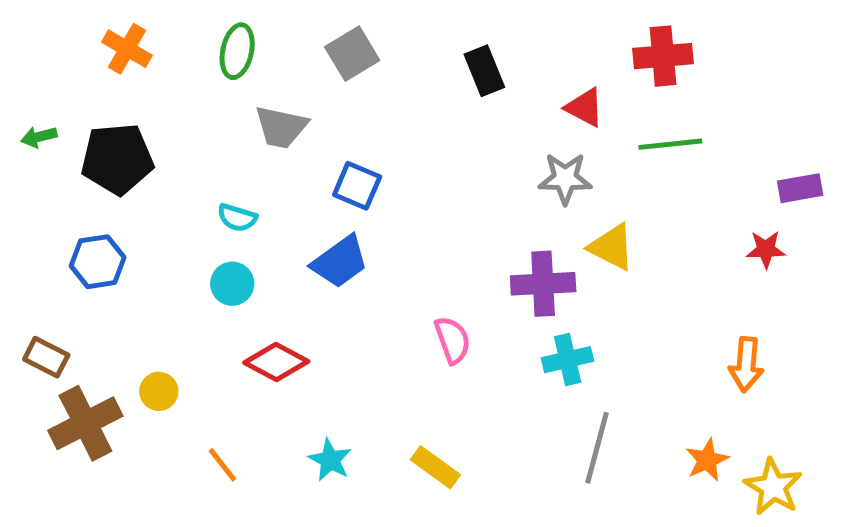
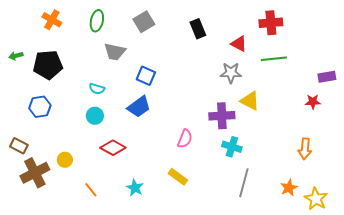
pink semicircle: (453, 340) -> (185, 139), turned 42
cyan cross: (568, 360) -> (232, 147), turned 30
yellow rectangle: (435, 467) -> (178, 177), moved

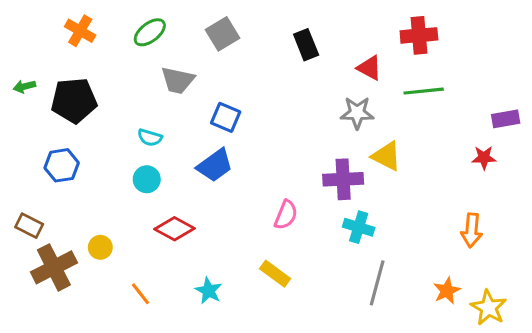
green ellipse: (97, 21) -> (150, 32), turned 40

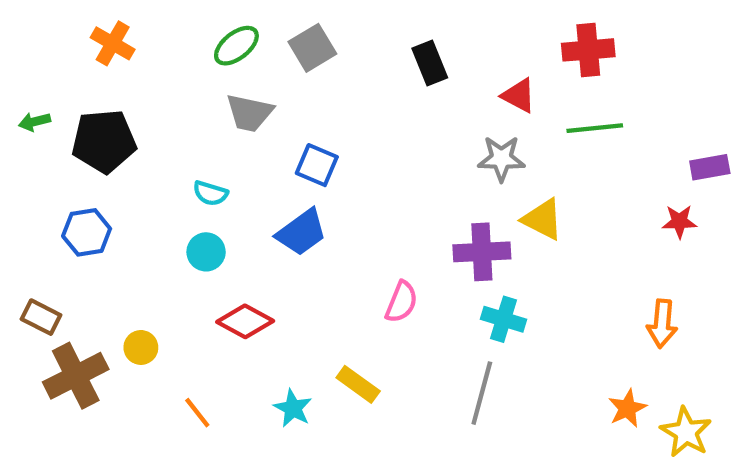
green ellipse: (150, 32) -> (236, 46), moved
yellow rectangle: (275, 274) -> (358, 384), moved
gray line: (377, 283) -> (482, 393), moved

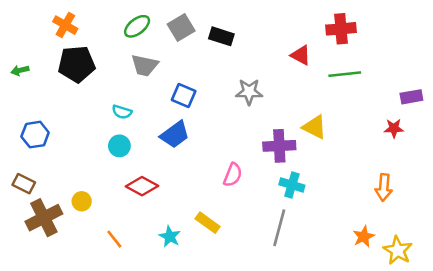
black rectangle: (430, 63) -> (221, 36), moved, turned -50
black pentagon: (104, 141) -> (77, 64), moved
gray star: (501, 159) -> (249, 92), moved
blue hexagon: (87, 232) -> (35, 135), moved

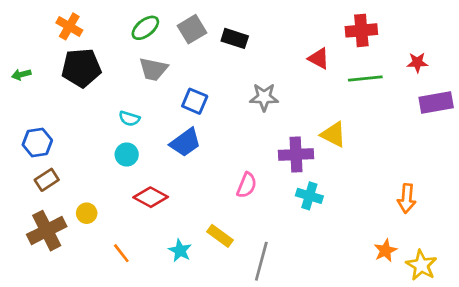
purple rectangle: (411, 97) -> (436, 102), size x1.4
red star: (394, 128) -> (417, 62), moved
brown rectangle: (24, 184) -> (47, 180), moved, turned -60
gray line: (279, 228) -> (261, 261), moved

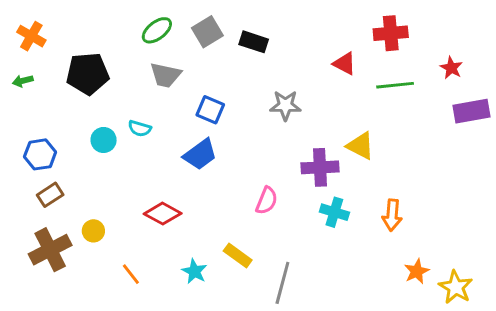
orange cross: (69, 26) -> (31, 36), moved
red star: (417, 62) -> (451, 68), turned 30
cyan circle: (127, 155) -> (104, 140), moved
orange arrow: (407, 199) -> (392, 215), moved

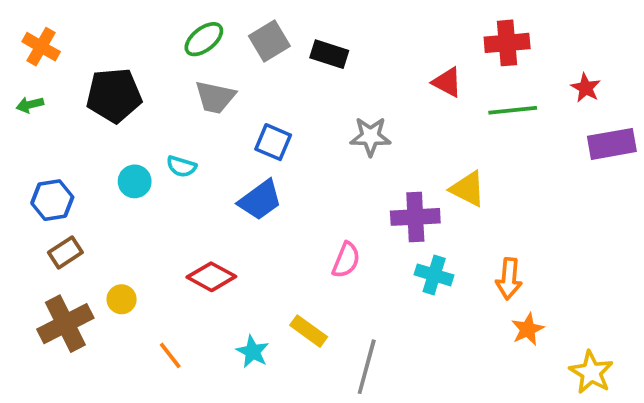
orange star: (417, 271) -> (528, 329), moved

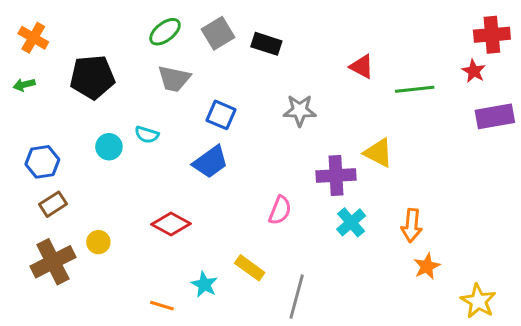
red cross: (507, 43) -> (492, 35), moved
cyan cross: (434, 275) -> (351, 222), turned 32
orange line: (170, 355) -> (162, 306), moved, turned -35

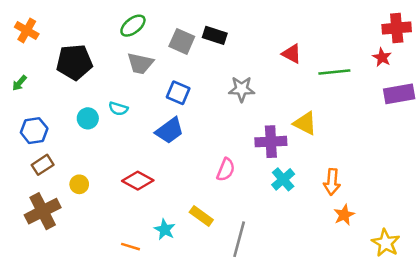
gray square: (218, 33) -> (182, 41), moved, turned -35
green arrow: (24, 85) -> (19, 83), moved, turned -35
yellow circle: (98, 242) -> (79, 184), moved

